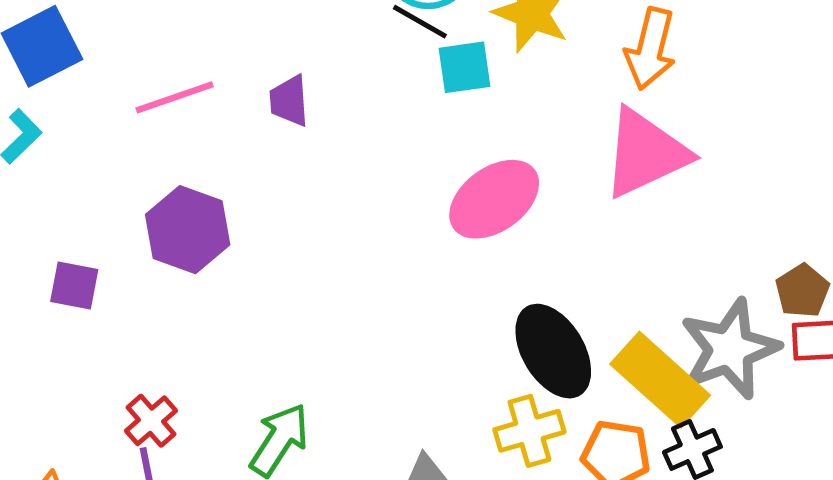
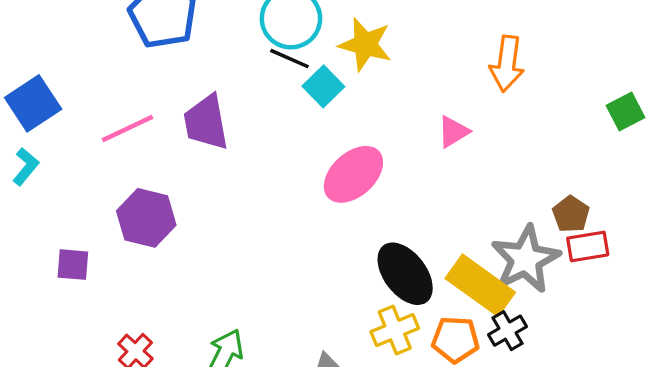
orange arrow: (650, 49) -> (507, 64), moved
cyan square: (465, 67) -> (323, 86), turned -30
purple trapezoid: (289, 101) -> (206, 122), size x1.6
pink triangle: (645, 153) -> (453, 132), size x0.5

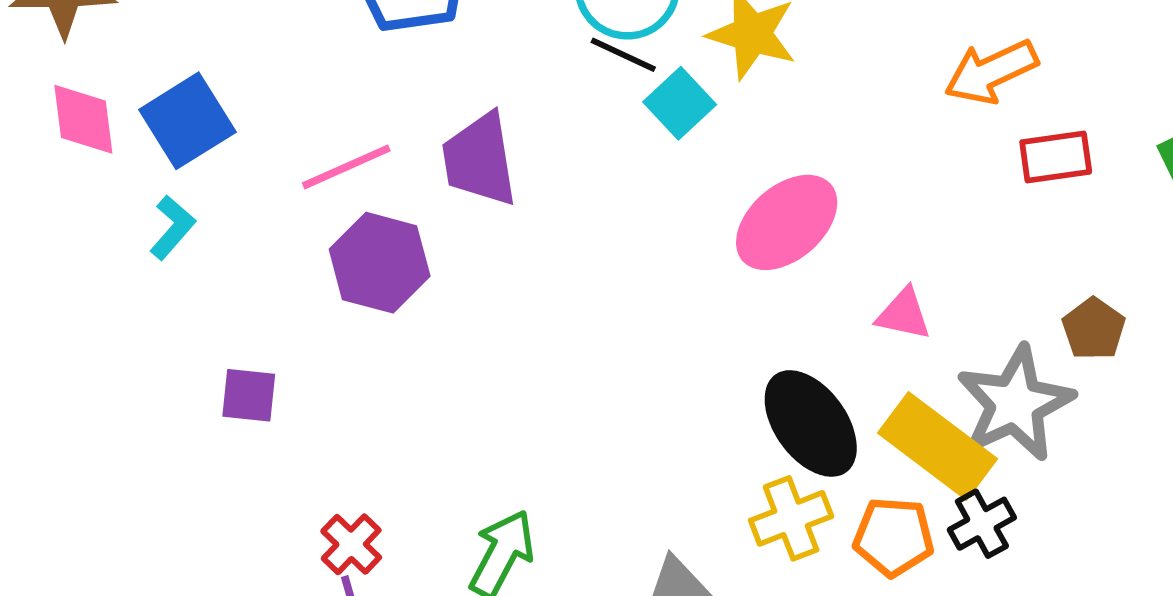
orange arrow: (507, 64) -> (991, 72), turned 56
pink triangle: (453, 132) -> (904, 314), moved, turned 42
pink ellipse: (353, 174) -> (787, 222), moved
purple hexagon: (146, 218) -> (380, 263), moved
red rectangle: (588, 246) -> (1056, 157), moved

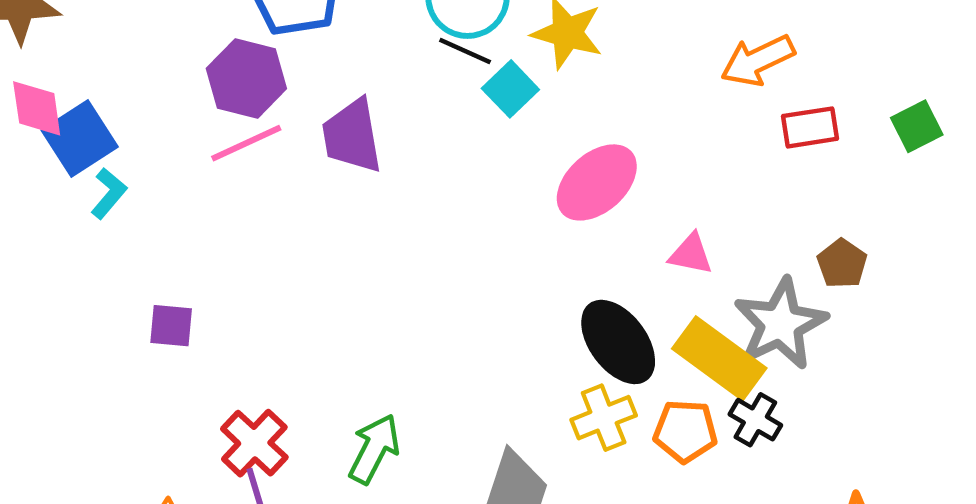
blue square: (187, 121) -> (80, 138), moved
purple hexagon: (380, 263) -> (246, 79), moved
black cross: (982, 524) -> (755, 420), turned -30
red cross: (351, 544) -> (254, 443), size x1.4

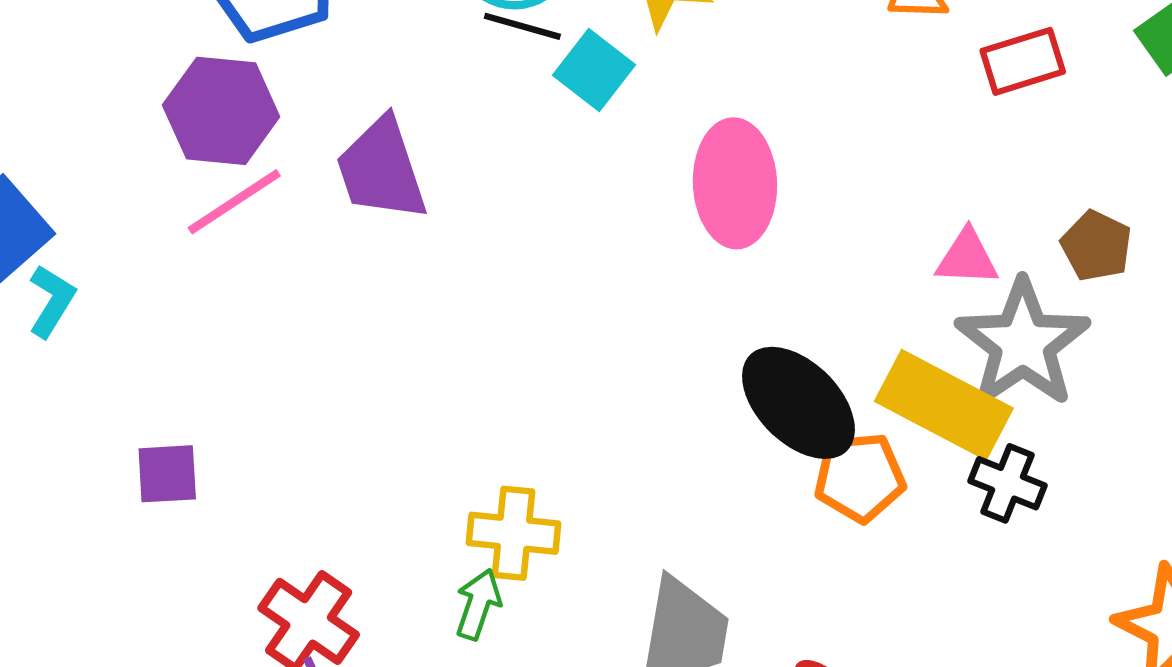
pink ellipse: (597, 182) -> (735, 183), turned -42
pink triangle: (691, 254) -> (967, 258), moved
yellow cross: (604, 418) -> (513, 533), moved, turned 36
orange pentagon: (685, 431) -> (860, 477), moved
green arrow: (374, 449) -> (478, 604), size x0.7

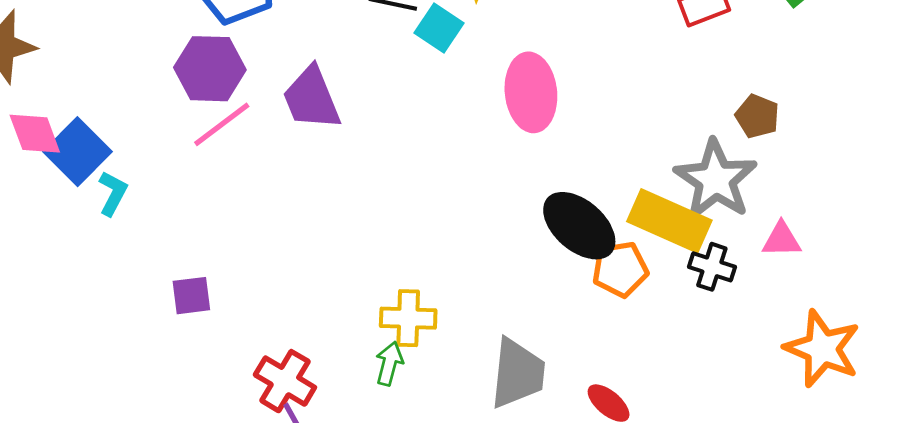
pink triangle: (967, 258) -> (782, 240), moved

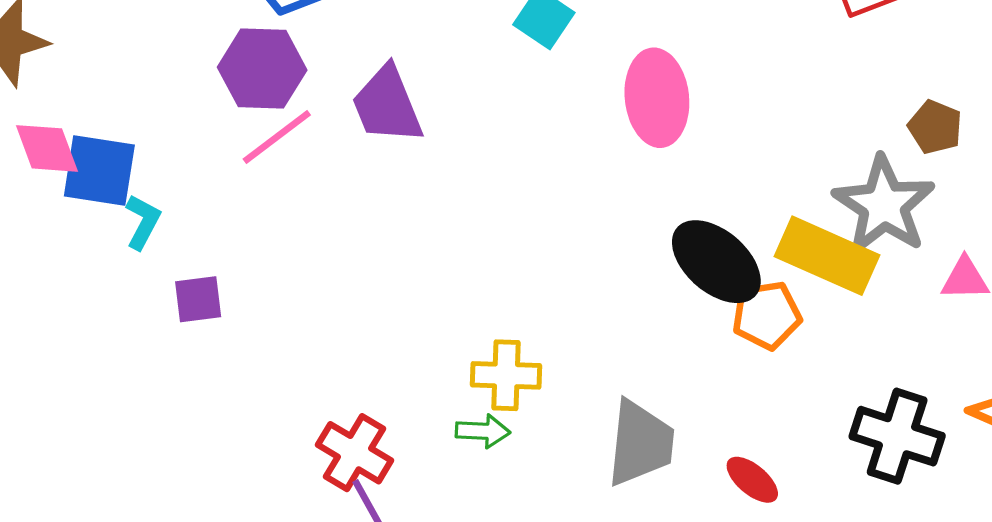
blue square: (77, 152) -> (99, 171), turned -36
black cross: (712, 267) -> (897, 436), moved, size x1.6
purple square: (191, 296) -> (198, 299), moved
green arrow: (389, 364) -> (483, 431), turned 78

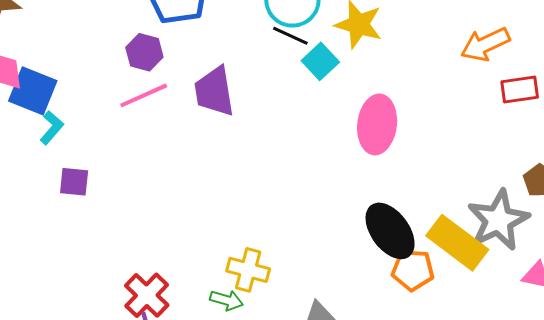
purple hexagon: (262, 69) -> (144, 52), size x0.7

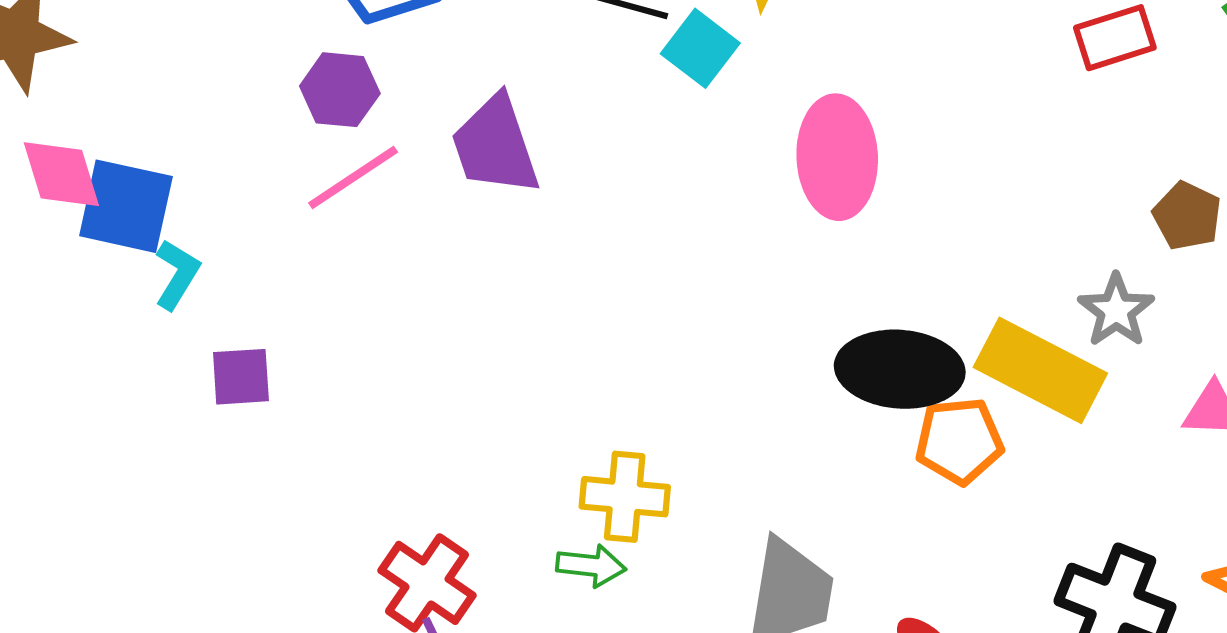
gray star: (498, 220) -> (1116, 310), size x0.6
black ellipse: (390, 231) -> (900, 369), turned -40

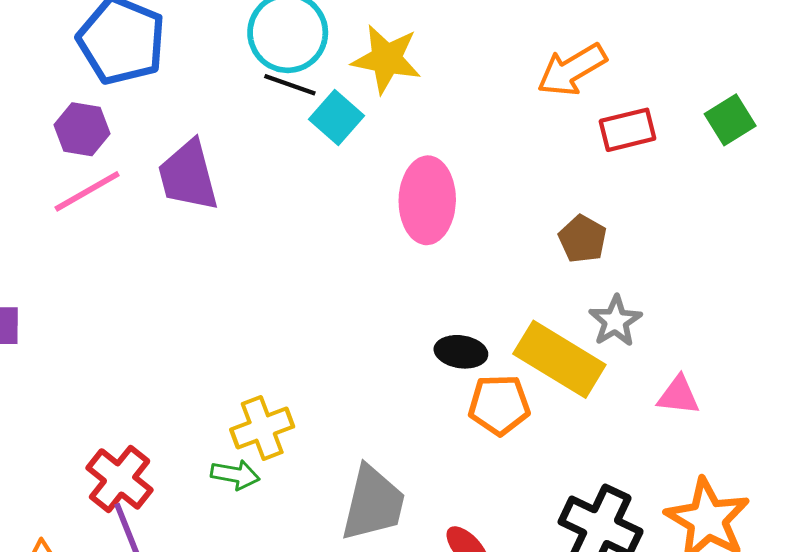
brown pentagon: (1187, 216) -> (583, 239), moved
black ellipse: (900, 369) -> (461, 352), size x0.6
yellow cross: (625, 497) -> (262, 428), turned -30

